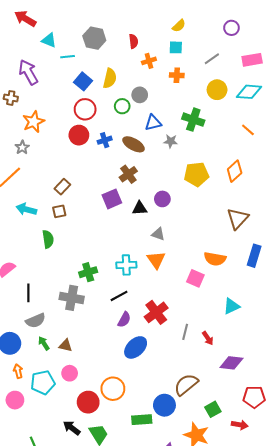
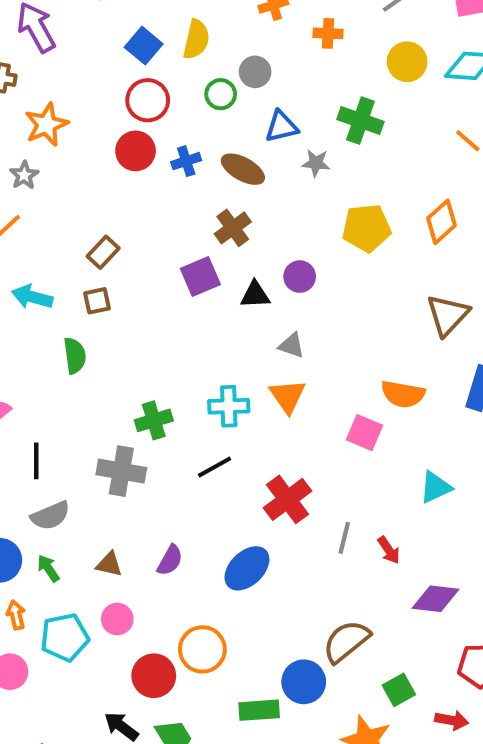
purple semicircle: (124, 320) -> (170, 560), moved
green arrow: (44, 343) -> (48, 568), moved

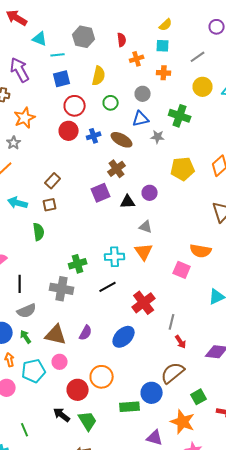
blue square: (144, 46) -> (62, 79), moved, turned 36
gray circle: (255, 72) -> (143, 94), moved
red arrow: (389, 550) -> (181, 342), moved
brown triangle: (109, 564) -> (56, 335), size x1.6

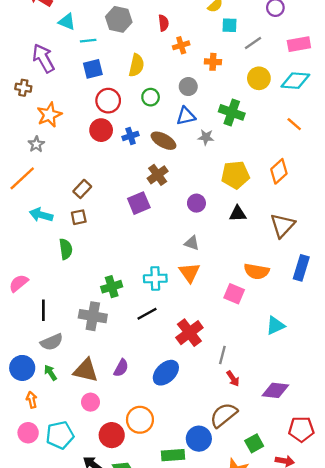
cyan square: (163, 46) -> (229, 25), moved
black triangle: (128, 202) -> (238, 214), moved
cyan pentagon: (34, 371) -> (60, 435), moved

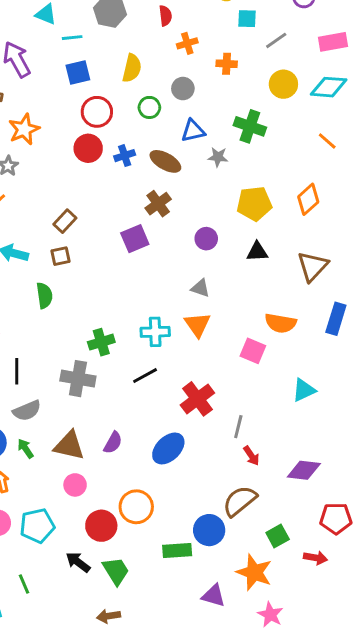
gray circle: (188, 87) -> (183, 89), moved

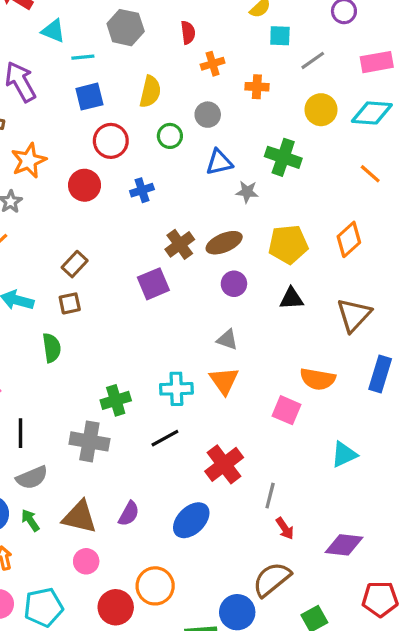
red circle: (88, 148) -> (85, 185), moved
brown ellipse: (165, 161) -> (224, 243), moved, turned -52

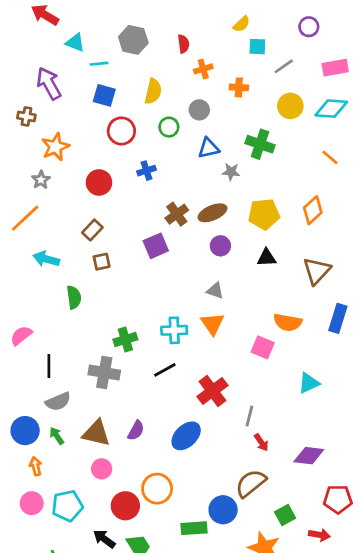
blue square: (89, 97) -> (104, 95), turned 30
red circle: (85, 185) -> (99, 182), moved
brown square: (70, 303) -> (102, 262), moved

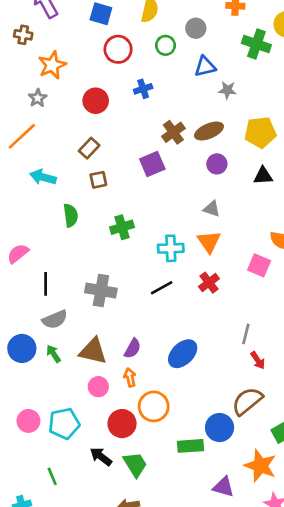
green cross: (260, 144) -> (256, 44), moved
green cross: (125, 340) -> (122, 227), moved
red cross: (212, 391) -> (209, 283), moved, size x0.7
orange arrow: (36, 466) -> (130, 377), moved

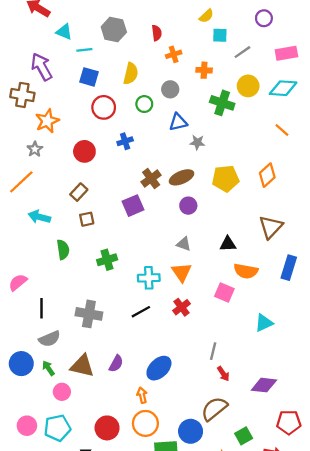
brown cross: (23, 35) -> (22, 95), size x1.5
black triangle: (263, 176) -> (228, 244), moved
orange arrow: (130, 377) -> (142, 395), moved
pink circle: (98, 387) -> (62, 392), moved
orange circle: (154, 406) -> (145, 423), moved

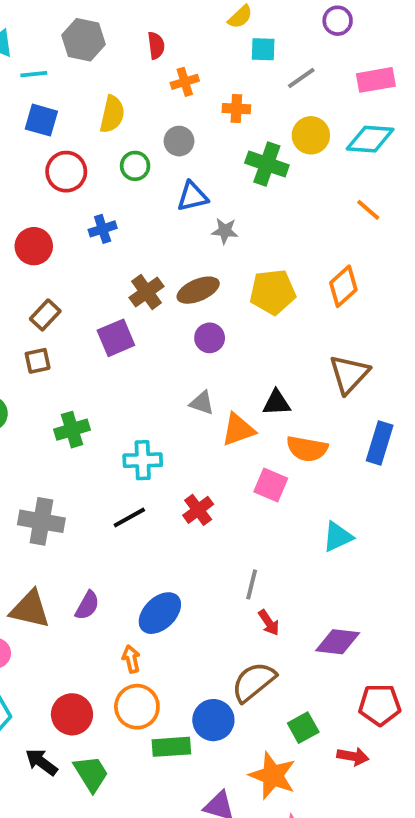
brown rectangle: (79, 192) -> (45, 315), moved
orange triangle: (182, 272) -> (238, 430), moved, turned 45

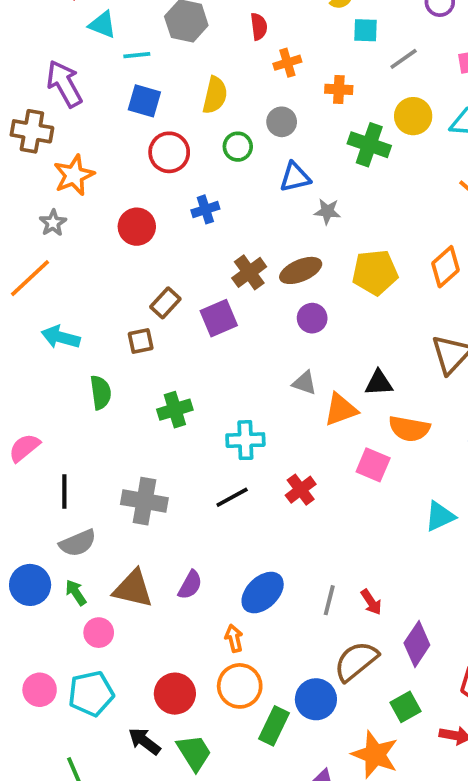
brown rectangle: (45, 315) -> (165, 303), moved
gray line: (252, 584) -> (329, 600), moved
purple diamond: (338, 642) -> (417, 644), moved, turned -63
green rectangle: (171, 747) -> (274, 726), turned -60

